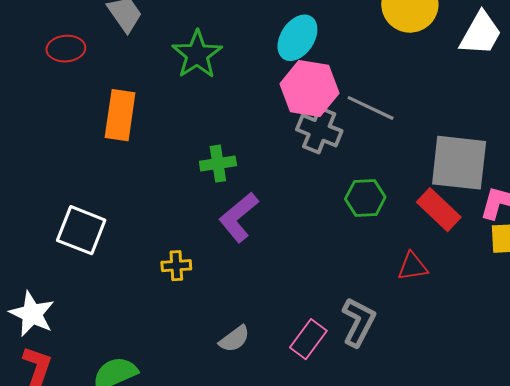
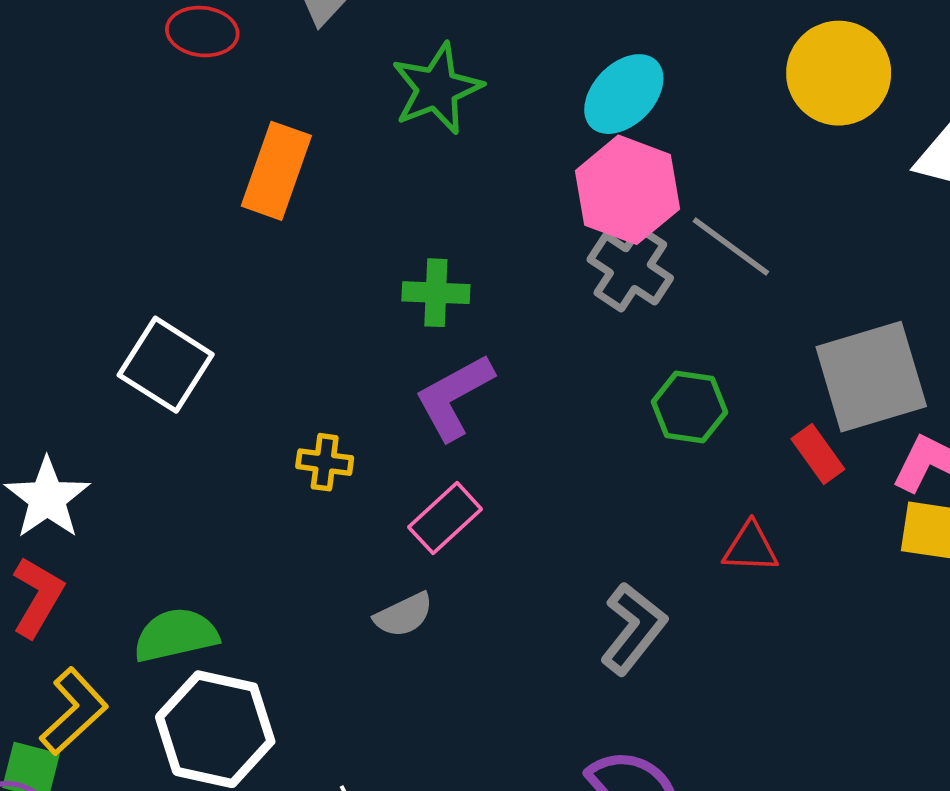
gray square: (459, 163) -> (871, 377), turned -34
red rectangle: (439, 210) -> (818, 454), size x0.7
pink rectangle: (308, 339) -> (445, 518), moved

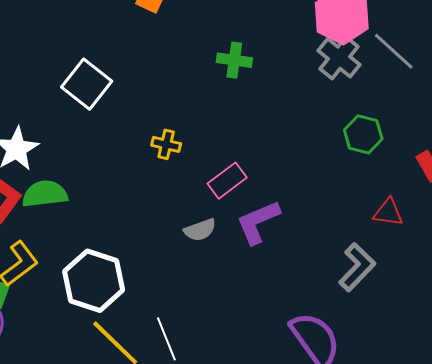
purple L-shape: (454, 397) -> (258, 222), moved
gray L-shape: (633, 629) -> (357, 267), moved
green semicircle: (176, 635) -> (45, 194), moved

